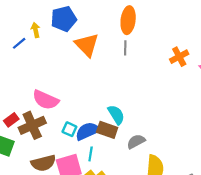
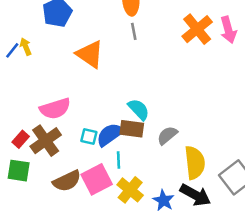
yellow arrow: (36, 30) -> (26, 47), moved
orange triangle: (87, 45) -> (90, 54), moved
orange cross: (179, 57) -> (197, 29), size x1.4
pink semicircle: (46, 100) -> (55, 109), turned -30

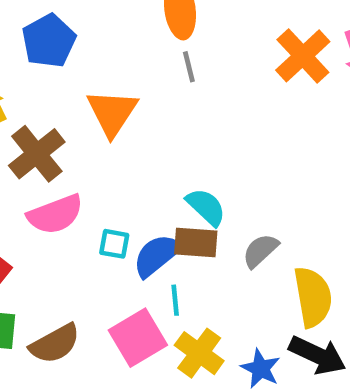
orange triangle: (90, 54) -> (112, 113), turned 32
cyan square: (89, 137) -> (114, 244), moved
brown cross: (46, 141) -> (37, 154), moved
brown semicircle: (67, 181) -> (55, 344), moved

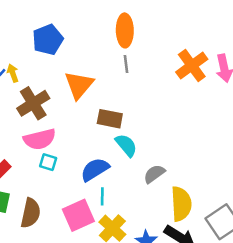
brown rectangle: (196, 243) -> (110, 119), moved
cyan square: (114, 244) -> (48, 162), moved
brown semicircle: (55, 344) -> (31, 213), turned -56

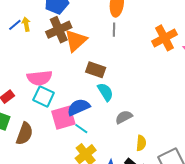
brown cross: (33, 103) -> (59, 30), moved
cyan square: (48, 162) -> (44, 96), size x1.5
cyan line: (102, 196) -> (81, 129), turned -64
yellow semicircle: (181, 204) -> (141, 143), size x0.6
pink square: (78, 215) -> (63, 118), moved

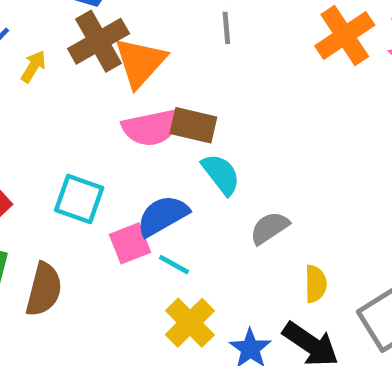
yellow arrow: (26, 24) -> (33, 66), moved, turned 48
pink semicircle: (39, 78) -> (152, 127), moved
pink square: (63, 118) -> (130, 243), size x0.7

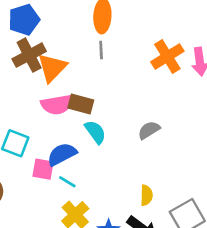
gray semicircle: (269, 228) -> (149, 130), moved
pink square: (130, 243) -> (43, 169), turned 30

